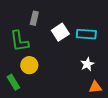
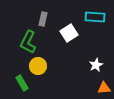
cyan rectangle: (86, 34) -> (95, 17), moved
green L-shape: (19, 41) -> (28, 42), turned 35

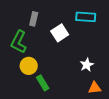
green rectangle: (22, 83) -> (43, 83), moved

